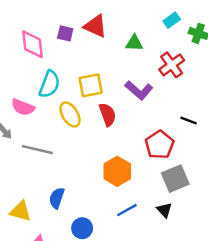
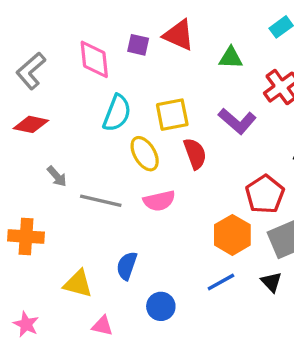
pink semicircle: (23, 107) -> (159, 201), moved, turned -35
orange hexagon: (117, 171) -> (232, 235), moved

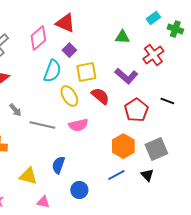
red triangle: (179, 35) -> (65, 23), moved
purple square: (138, 45) -> (69, 50), moved, turned 32
pink diamond: (94, 59) -> (38, 38), turned 55
red semicircle: (195, 154) -> (100, 96), turned -30
red pentagon: (265, 194) -> (136, 110), moved

